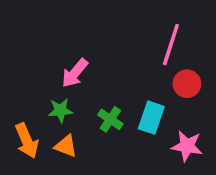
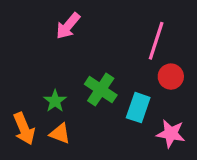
pink arrow: (75, 73) -> (68, 26), moved
green star: (60, 110) -> (55, 101), turned -30
green cross: (110, 119) -> (101, 90), moved, size x1.4

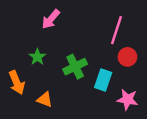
green cross: (101, 90) -> (75, 67), turned 30
green star: (55, 101) -> (37, 57), moved
orange arrow: (24, 129) -> (17, 82), moved

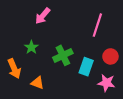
red circle: (127, 57) -> (110, 56), moved

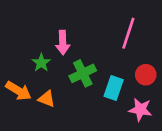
pink arrow: (43, 16) -> (63, 43), moved, turned -42
orange arrow: (14, 69) -> (18, 91), turned -36
orange triangle: (38, 83) -> (47, 99), moved

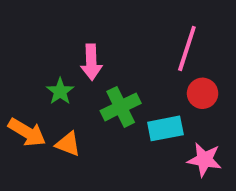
red circle: (146, 75) -> (203, 93), moved
cyan rectangle: (114, 88) -> (165, 128), turned 60

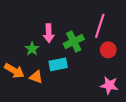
green cross: (121, 107) -> (74, 41), moved
cyan rectangle: (165, 128) -> (58, 64), moved

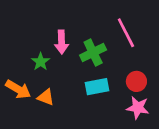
pink line: (100, 26) -> (126, 33), turned -45
red circle: (108, 50) -> (136, 81), moved
cyan rectangle: (58, 64) -> (97, 87), moved

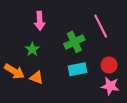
pink arrow: (62, 42) -> (40, 21), moved

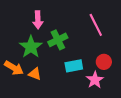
green cross: (74, 42) -> (58, 40), moved
green star: (32, 49) -> (31, 47), size x1.6
pink star: (110, 86) -> (95, 80), moved, turned 30

